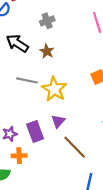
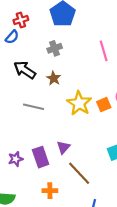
yellow star: (54, 89) -> (79, 103), moved
orange cross: (19, 156) -> (50, 191), moved

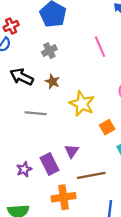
orange square: (104, 105) -> (107, 127), moved
brown line: (79, 173) -> (91, 175), turned -50
orange cross: (50, 191) -> (64, 197), size x1.5

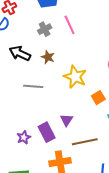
pink line: (100, 47) -> (70, 25), moved

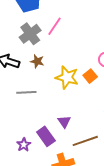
pink line: (70, 25) -> (54, 26), turned 66
gray cross: (45, 29) -> (30, 34), size x1.5
orange square: (98, 98) -> (90, 76), moved

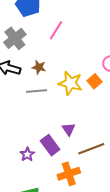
gray cross: (30, 34) -> (15, 38), moved
gray line: (26, 92) -> (37, 91), moved

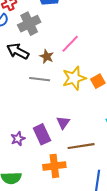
pink line: (56, 30) -> (70, 44), moved
yellow star: (70, 83) -> (74, 78), turned 30

